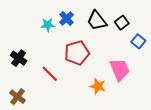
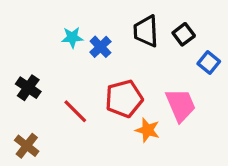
blue cross: (67, 19) -> (100, 47), moved
black trapezoid: (97, 21) -> (146, 31), turned 35
red pentagon: (77, 53) -> (124, 99), moved

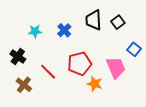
cyan star: (72, 37) -> (35, 31), moved
blue square: (209, 63) -> (134, 49), moved
brown cross: (27, 146) -> (24, 85), moved

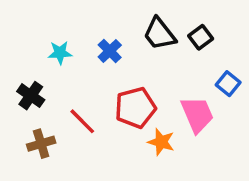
black trapezoid: (94, 20) -> (159, 34), turned -35
brown cross: (24, 85) -> (41, 144), turned 35

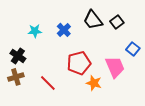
red line: (82, 121) -> (48, 83), moved
brown cross: (41, 144) -> (16, 77), moved

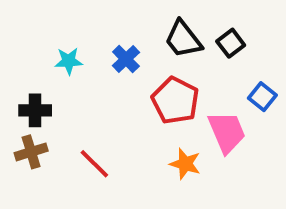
black cross: (18, 56) -> (35, 110), turned -35
red pentagon: (79, 63) -> (175, 101), moved, turned -30

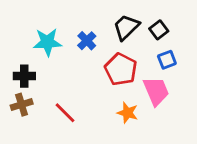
black trapezoid: (183, 39) -> (126, 27), turned 84
cyan star: (69, 61) -> (47, 42), size x1.5
blue square: (262, 97) -> (167, 60), moved, turned 30

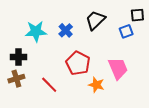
black square: (159, 30) -> (137, 15), moved, turned 32
blue square: (167, 60) -> (126, 31), moved
red pentagon: (121, 69) -> (78, 63), moved

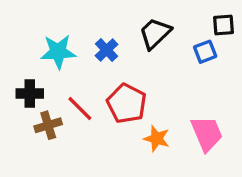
pink trapezoid: (118, 68) -> (207, 134), moved
brown cross: (16, 79) -> (48, 125), moved
red line: (49, 85) -> (80, 109), moved

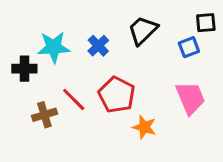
black cross: (30, 93) -> (24, 69), moved
pink trapezoid: (207, 134) -> (190, 98), moved

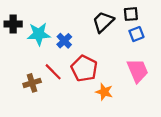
black square: (206, 23) -> (131, 14), moved
blue cross: (98, 46) -> (64, 41), moved
black cross: (24, 69) -> (13, 24), moved

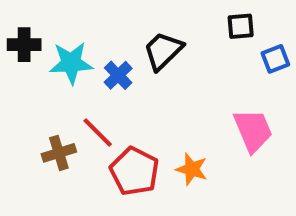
black trapezoid: (103, 22) -> (163, 51), moved
blue square: (136, 34) -> (275, 59), moved
red pentagon: (84, 68) -> (134, 171), moved

